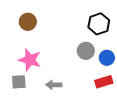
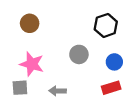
gray circle: (86, 51) -> (79, 54), moved

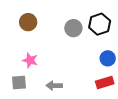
gray circle: (79, 54) -> (73, 28), moved
pink star: (32, 64) -> (30, 60), size x0.7

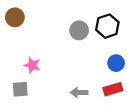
brown circle: (28, 22) -> (15, 17), moved
gray arrow: (54, 86) -> (79, 92), moved

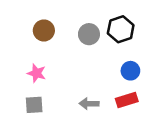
brown circle: (15, 17) -> (44, 30), moved
gray square: (20, 89) -> (34, 105), moved

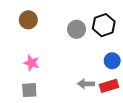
brown circle: (44, 30) -> (28, 20), moved
gray arrow: (89, 104) -> (86, 84), moved

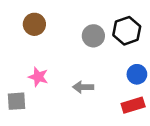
gray arrow: (86, 84) -> (83, 87), moved
gray square: (29, 90) -> (16, 101), moved

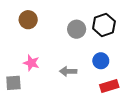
blue circle: (137, 74) -> (101, 61), moved

